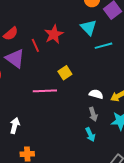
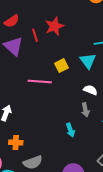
cyan triangle: (88, 27) -> (88, 61), moved
cyan arrow: (90, 135) -> (70, 130), moved

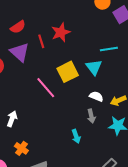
yellow square: (62, 66) -> (68, 72), size x1.5
pink line: (40, 82) -> (46, 88), turned 45
orange cross: (16, 142) -> (21, 148), turned 32

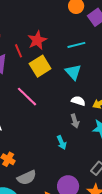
cyan line: (109, 49) -> (76, 45), moved
yellow square: (68, 72) -> (40, 66), moved

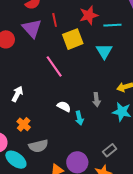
red star: (37, 40) -> (89, 15), moved
white semicircle: (78, 101) -> (64, 107), moved

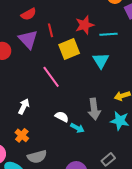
white arrow: (17, 94) -> (24, 106), moved
gray arrow: (96, 100) -> (94, 109), size x1.5
cyan arrow: (79, 118) -> (77, 128), turned -48

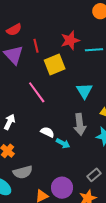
cyan triangle: (101, 61) -> (84, 91), moved

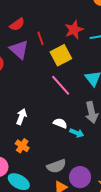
pink line: (37, 92) -> (61, 85), moved
gray semicircle: (23, 172) -> (56, 166), moved

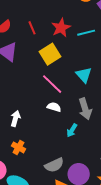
red line: (41, 38) -> (32, 28), moved
white semicircle: (60, 123) -> (54, 107), moved
cyan arrow: (77, 133) -> (72, 130), turned 104

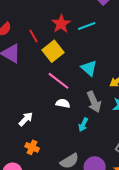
red line: (32, 28) -> (34, 36), moved
white arrow: (15, 119) -> (26, 119), turned 35

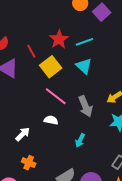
cyan triangle: (89, 68) -> (84, 66), moved
gray arrow: (94, 102) -> (85, 106), moved
white semicircle: (63, 103) -> (51, 120), moved

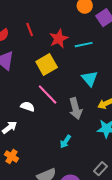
red line: (31, 51) -> (30, 30), moved
cyan triangle: (84, 66) -> (90, 79), moved
white semicircle: (51, 120) -> (28, 107), moved

